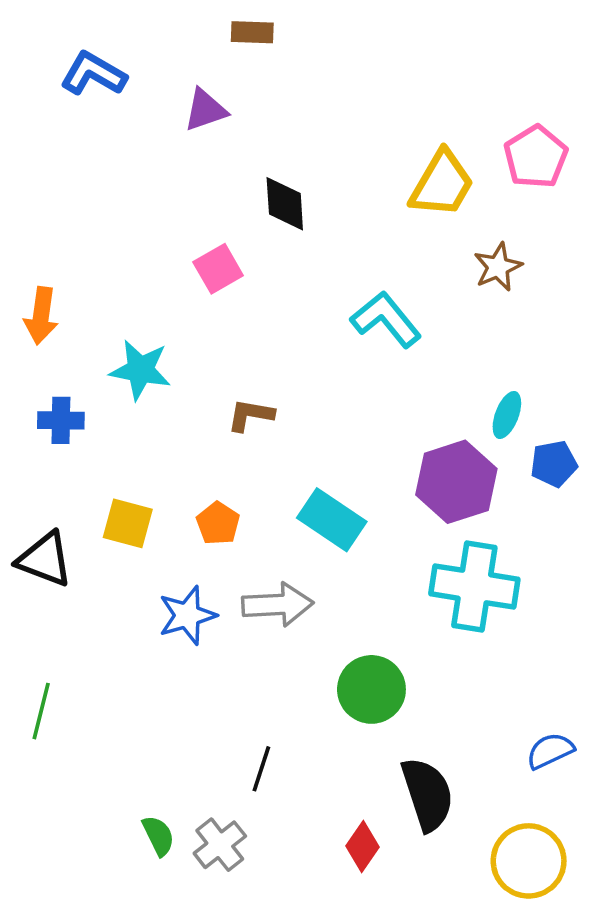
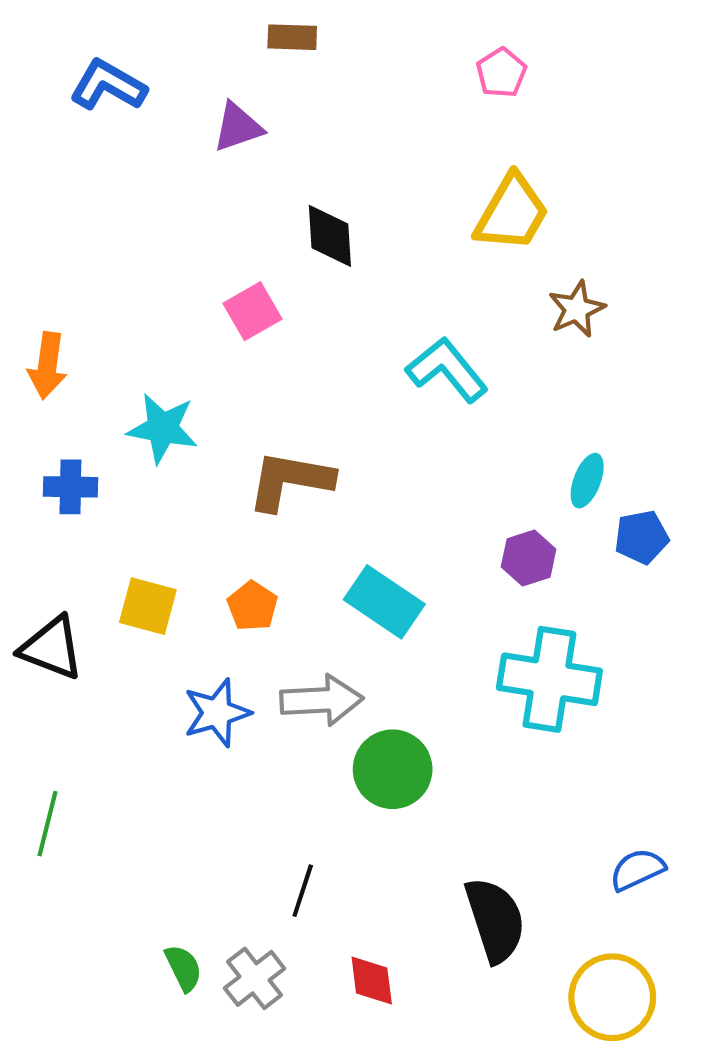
pink pentagon: (536, 157) -> (501, 73), moved, size x0.7
brown L-shape: (251, 415) -> (290, 481), size x1.6
purple hexagon: (456, 482) -> (529, 558), size x0.6
green circle: (371, 689) -> (393, 769), moved
red diamond: (362, 847) -> (372, 981), moved, turned -42

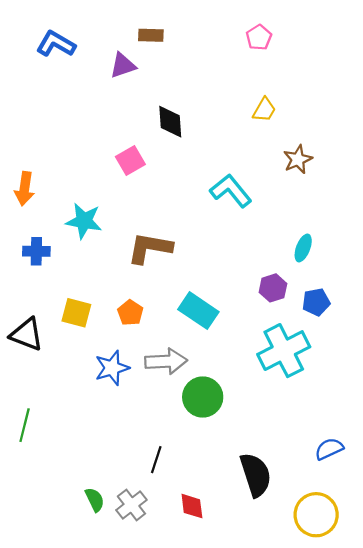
brown rectangle: (292, 37) -> (151, 35), moved
yellow trapezoid: (512, 213) -> (264, 110), size x0.6
blue pentagon: (642, 537) -> (316, 302), moved
cyan cross: (549, 679) -> (284, 351), turned -36

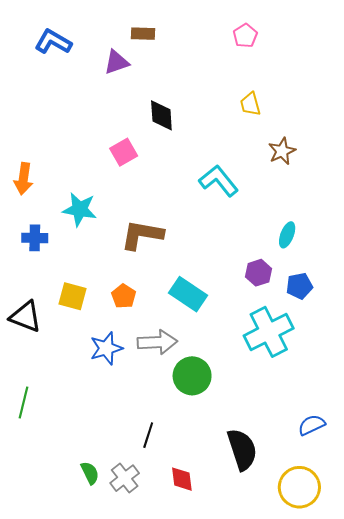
yellow trapezoid: (264, 110) -> (250, 104), turned 135

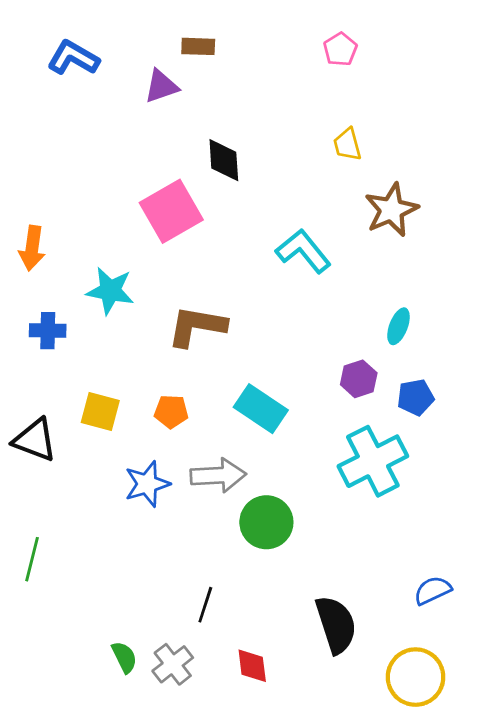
brown star: (282, 151) -> (391, 210), size x1.4
pink square: (124, 152) -> (171, 211), size x1.6
orange pentagon: (124, 296) -> (171, 411), turned -30

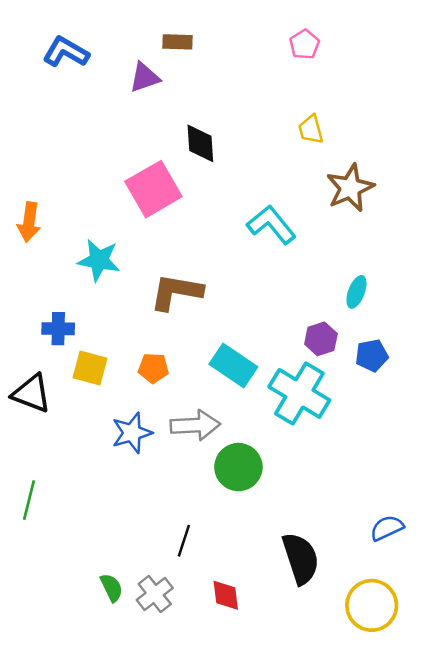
blue cross: (48, 331) -> (58, 329), moved
cyan cross: (373, 461) -> (299, 393), moved, turned -32

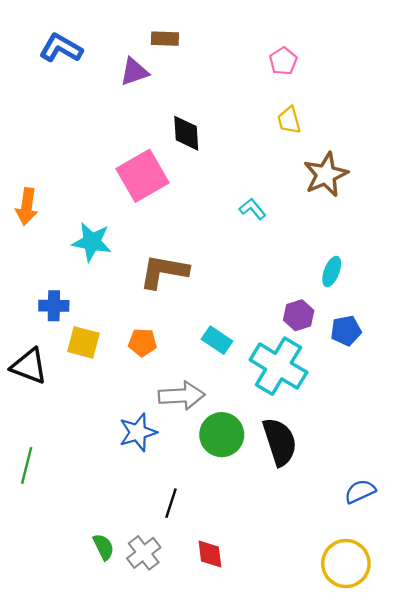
pink pentagon: (304, 44) -> (283, 61), moved
cyan L-shape: (271, 225) -> (252, 209), size x0.6
cyan rectangle: (233, 366) -> (217, 340), size x0.7
blue star: (132, 433) -> (138, 432), moved
black semicircle: (301, 558) -> (280, 442), moved

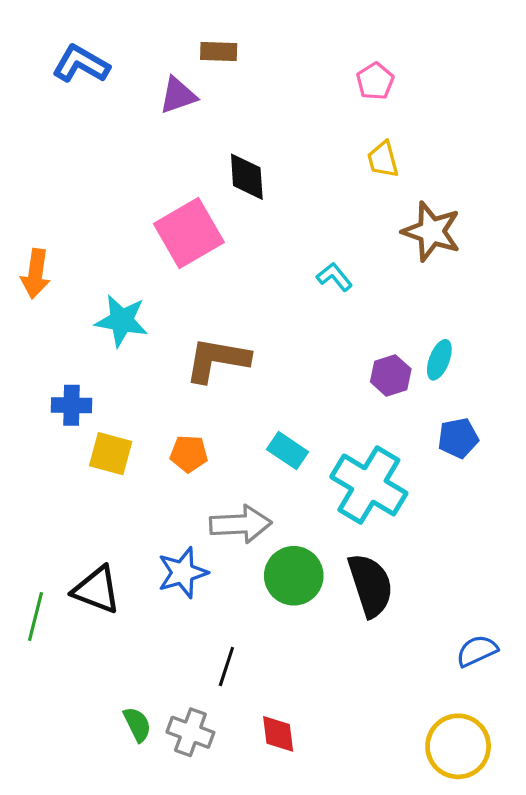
brown star: (326, 175) -> (431, 231), turned -30
purple hexagon: (299, 315) -> (391, 375), moved
black triangle: (29, 366) -> (97, 590), moved
gray cross: (144, 553) -> (190, 732), turned -32

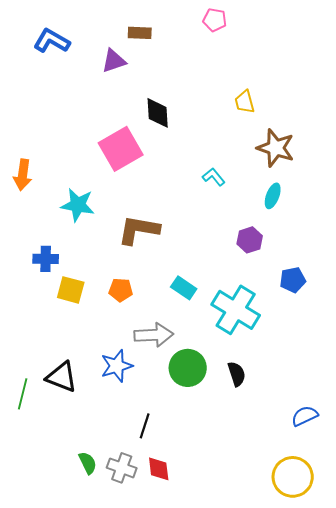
pink pentagon: (375, 81) -> (215, 20), moved, turned -30
cyan ellipse: (439, 360) -> (273, 196), moved
black semicircle: (370, 585) -> (237, 374), size x0.6
red diamond: (278, 734) -> (159, 469), moved

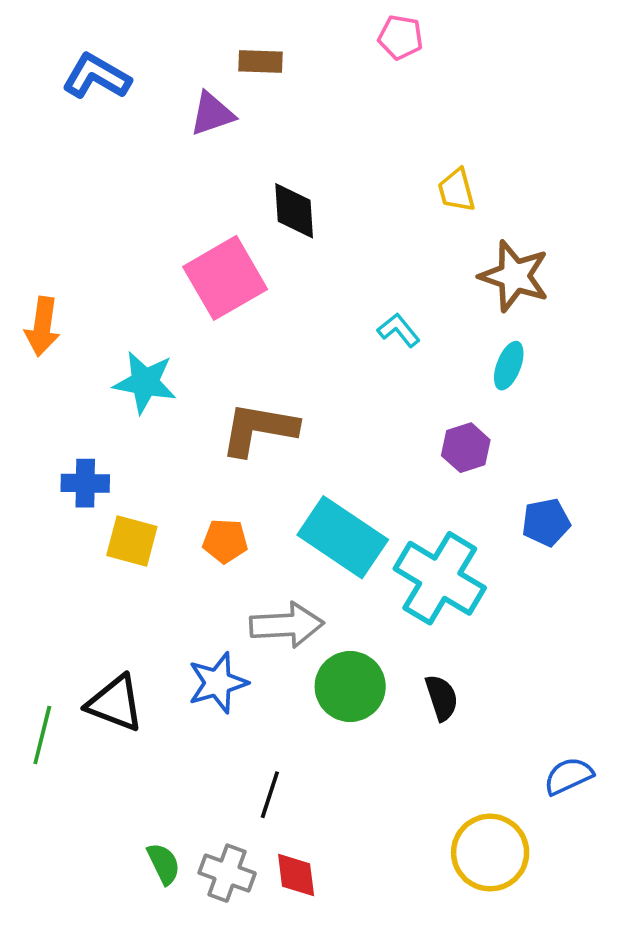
cyan rectangle: (184, 288) -> (343, 537), size x1.8
yellow circle: (293, 477) -> (490, 853), moved

